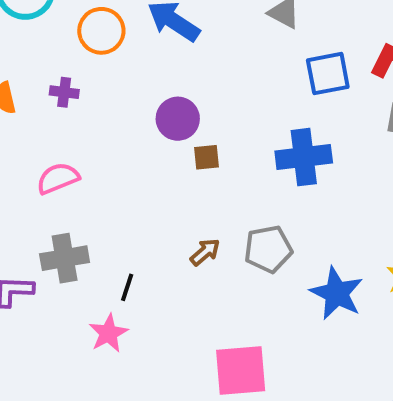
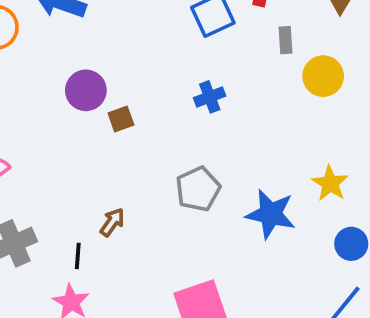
blue cross: (304, 157) -> (210, 97), size x0.6
brown arrow: (205, 252) -> (112, 222), moved

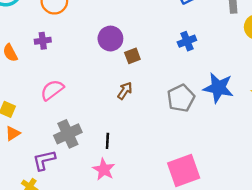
blue star: (271, 214) -> (218, 88), moved
brown arrow: (112, 222) -> (125, 91), moved

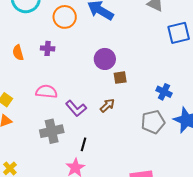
blue cross: (187, 41) -> (164, 92), moved, turned 35
pink semicircle: (52, 90) -> (46, 92), turned 30
purple L-shape: (44, 160) -> (76, 108), moved, turned -130

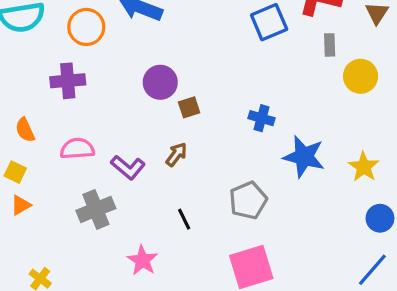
purple cross: (48, 48) -> (68, 81), size x1.5
orange semicircle: (18, 53) -> (25, 130), moved
gray pentagon: (153, 122) -> (248, 200), moved
black line: (84, 144) -> (184, 219), moved, turned -32

